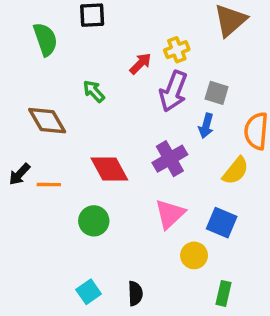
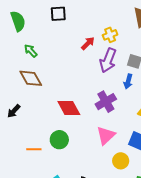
green semicircle: (45, 39) -> (18, 21), moved
green arrow: (94, 91) -> (31, 51), moved
orange line: (49, 185) -> (34, 149), moved

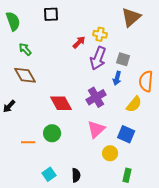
yellow cross: (110, 35) -> (100, 34), turned 32

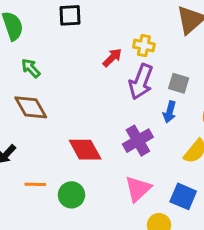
orange line: (28, 142) -> (35, 184), moved

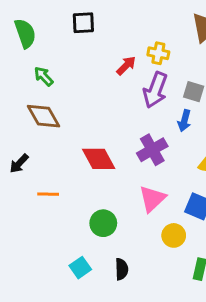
green circle: (71, 195) -> (103, 223), moved

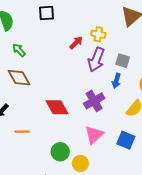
yellow circle: (174, 235) -> (80, 163), moved

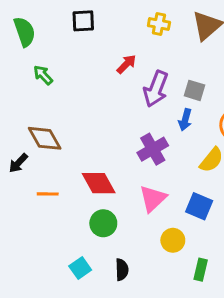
yellow cross: (98, 34) -> (159, 24), moved
brown diamond: (19, 78) -> (45, 138), moved
red diamond: (57, 107) -> (99, 183), moved
yellow circle: (80, 163) -> (173, 240), moved

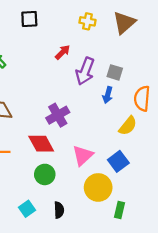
purple cross: (153, 149) -> (58, 115), moved
blue square: (199, 206) -> (118, 161), turned 30
yellow circle: (173, 240) -> (98, 187), size x1.5

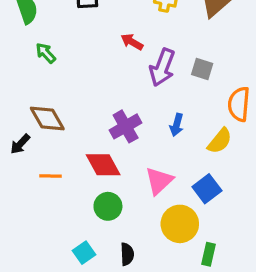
red arrow: (63, 52) -> (132, 42), turned -105
blue arrow: (108, 95) -> (177, 125), moved

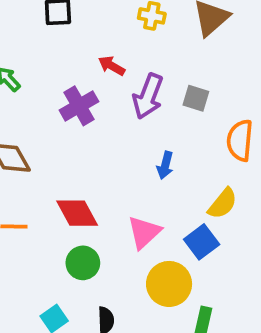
purple cross: (126, 126) -> (79, 106), moved
yellow semicircle: (220, 141) -> (223, 204), moved

